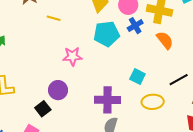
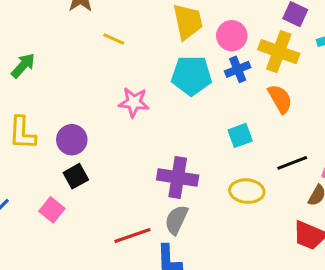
cyan square: (137, 76) -> (240, 135), moved, turned 35
purple circle: (58, 90) -> (72, 140), moved

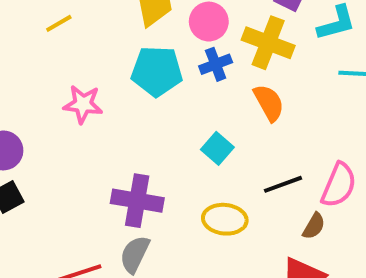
yellow line: (114, 39) -> (59, 23), turned -55
cyan square: (240, 135) -> (217, 148), turned -30

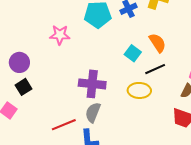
orange semicircle: (269, 103) -> (157, 43), moved
black line: (283, 184) -> (155, 69), moved

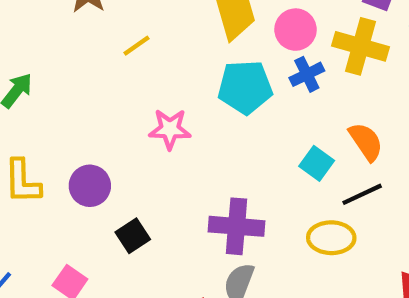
black square: (23, 87) -> (133, 236), moved

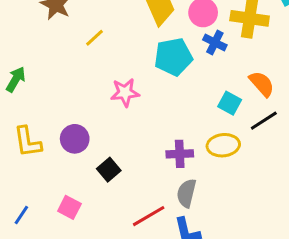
blue cross: (307, 74) -> (215, 42), turned -30
purple cross: (237, 226) -> (180, 154), size x0.7
yellow ellipse: (331, 238) -> (223, 145), moved

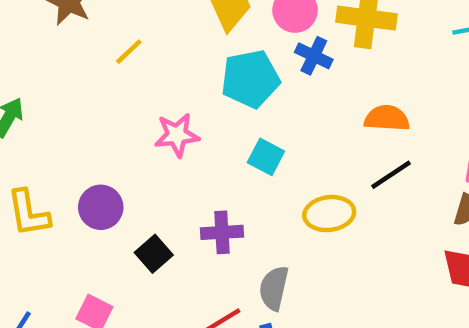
orange semicircle: (262, 84) -> (387, 118), turned -44
cyan square: (230, 103) -> (266, 157), moved
purple cross: (180, 154) -> (222, 232), moved

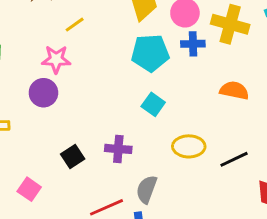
blue cross: (314, 56) -> (193, 44), turned -35
pink star: (177, 135) -> (56, 59), moved
black line: (391, 175) -> (234, 159), moved
purple circle: (101, 207) -> (43, 93), moved

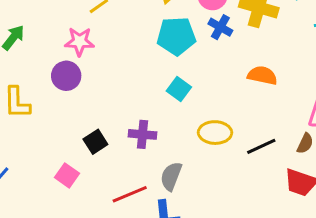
blue cross: (193, 44) -> (220, 27), turned 30
pink square: (29, 189) -> (67, 175), moved

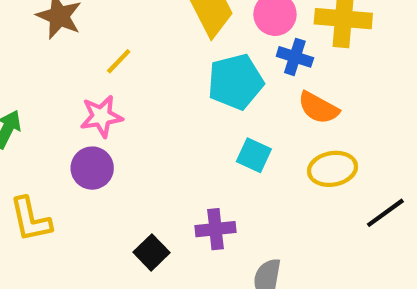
orange semicircle: (262, 75) -> (318, 108), moved, turned -152
yellow ellipse: (215, 133) -> (332, 169), moved

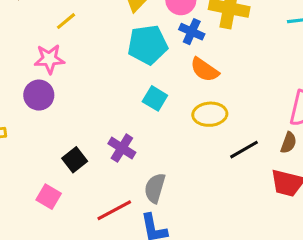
purple cross: (215, 229) -> (122, 148), turned 32

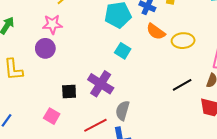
yellow ellipse: (210, 114) -> (183, 41), moved
purple cross: (122, 148) -> (101, 84), size x1.4
black square: (75, 160) -> (69, 92), turned 35

